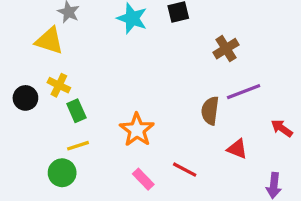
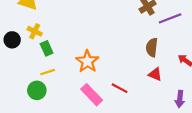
purple line: (244, 92) -> (170, 18), moved
brown semicircle: (210, 111) -> (152, 47), moved
pink rectangle: (143, 179) -> (92, 95), size x1.5

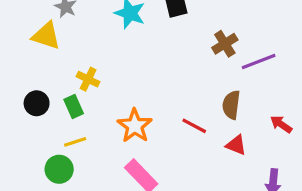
yellow cross: (35, 31) -> (88, 79), moved
black circle: (12, 40) -> (37, 103), moved
red line: (120, 88) -> (194, 126), moved

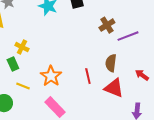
red line: (194, 126) -> (88, 76), turned 49
yellow line: (75, 142) -> (23, 86), moved, turned 40
red triangle: (236, 145) -> (114, 88), size x1.5

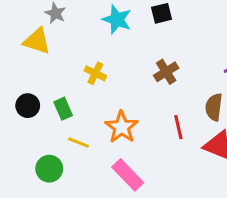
brown cross: (107, 25) -> (166, 72), moved
yellow cross: (22, 47) -> (95, 73), moved

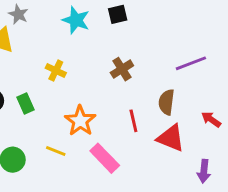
yellow line: (78, 143) -> (56, 151), moved
pink rectangle: (128, 175) -> (105, 158), moved

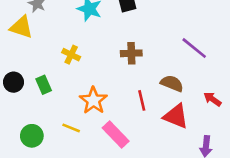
purple line: (191, 63) -> (194, 48), turned 60
brown cross: (122, 69) -> (131, 53), turned 30
brown semicircle: (167, 102) -> (172, 83), turned 105

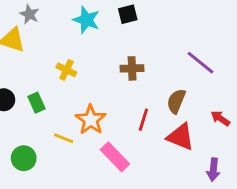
brown semicircle: (172, 83) -> (176, 101), turned -90
red line: (142, 100) -> (143, 120), turned 30
yellow line: (71, 128) -> (64, 138), moved

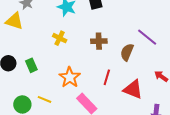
yellow cross: (66, 70) -> (60, 38), moved
brown semicircle: (176, 101) -> (127, 52), moved
yellow line: (64, 138) -> (44, 99), moved

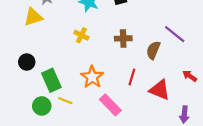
yellow triangle: (14, 21) -> (33, 17), turned -36
green rectangle: (31, 65) -> (51, 80), moved, size x1.5

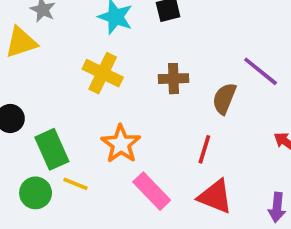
yellow cross: (81, 35) -> (103, 73), size x1.5
red line: (132, 77) -> (204, 149), moved
red triangle: (160, 90) -> (215, 197), moved

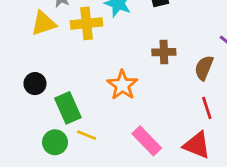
yellow cross: (103, 73) -> (87, 23), moved, turned -32
orange star: (121, 144) -> (122, 85), moved
red line: (204, 149) -> (207, 108), moved, turned -35

